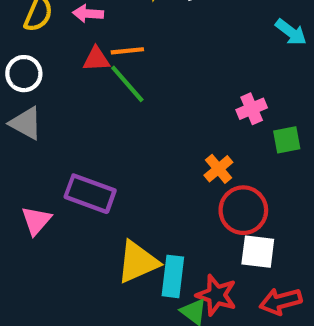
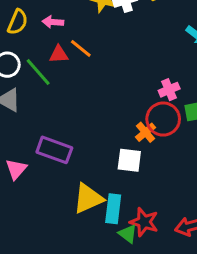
orange line: (127, 51) -> (81, 48), turned 45
green line: (127, 84) -> (38, 72), moved
red circle: (243, 210) -> (163, 119), moved
white square: (258, 252) -> (129, 160), moved

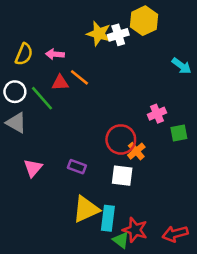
red circle: (163, 119) -> (121, 139), moved
purple rectangle: (54, 150) -> (77, 167), moved, size x0.6
pink triangle: (16, 169) -> (33, 168), moved

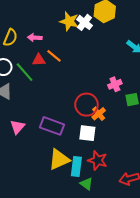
white cross: (118, 35) -> (84, 22), turned -35
purple rectangle: (77, 167) -> (52, 126), size x1.6
red star: (135, 230) -> (98, 160), moved

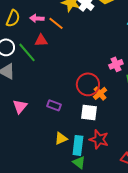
orange line: (54, 56) -> (56, 23), moved
purple rectangle: (52, 126) -> (54, 105), size x0.6
yellow triangle: (59, 159) -> (61, 138), size x0.6
green triangle: (86, 184) -> (79, 162), moved

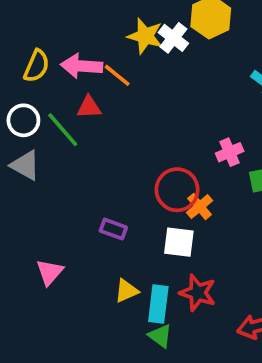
pink arrow: (37, 18) -> (82, 66), size x1.5
pink triangle: (20, 106) -> (50, 272), moved

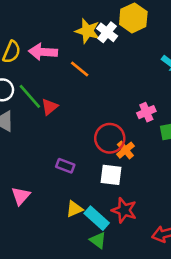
orange line: (117, 75) -> (80, 69), moved
red triangle: (89, 107) -> (50, 107), moved, turned -36
cyan rectangle: (158, 304) -> (97, 218), turned -55

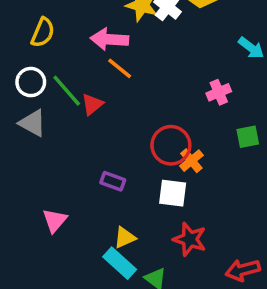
pink arrow: (43, 52) -> (109, 39), moved
orange line: (80, 69) -> (120, 68), moved
pink cross: (146, 112) -> (219, 92), moved
cyan rectangle: (97, 218) -> (120, 263), moved

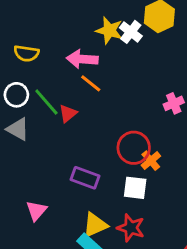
yellow semicircle: (43, 32) -> (26, 53), turned 75
purple rectangle: (113, 181) -> (85, 178), size x1.4
yellow triangle: (125, 238) -> (95, 225), size x1.4
red star: (190, 239) -> (131, 228), moved

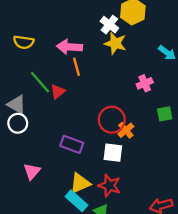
yellow star: (109, 30) -> (115, 43), moved
orange line: (91, 83) -> (76, 67), turned 36
white circle: (16, 95) -> (18, 123), moved

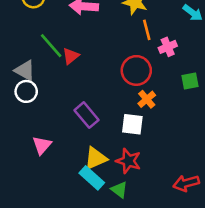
orange line: (76, 67) -> (147, 30), moved
red circle: (112, 120) -> (136, 70), moved
purple rectangle: (72, 144) -> (86, 115), turned 30

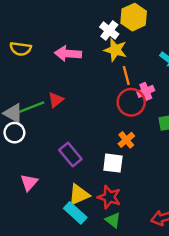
green line: (51, 46) -> (31, 107), moved, turned -70
red circle: (136, 70) -> (131, 102), moved
green triangle: (119, 190) -> (113, 220), moved

